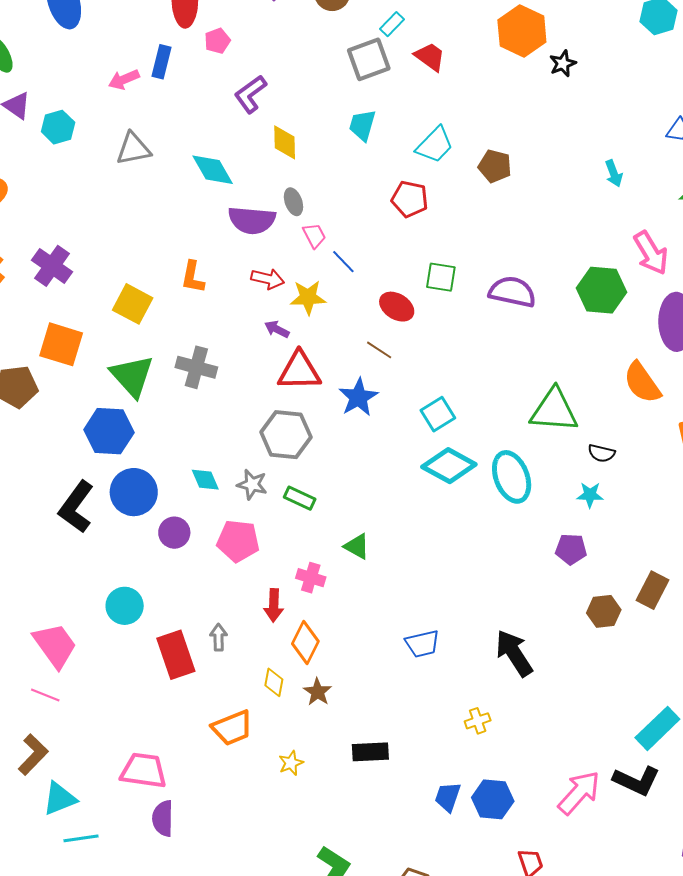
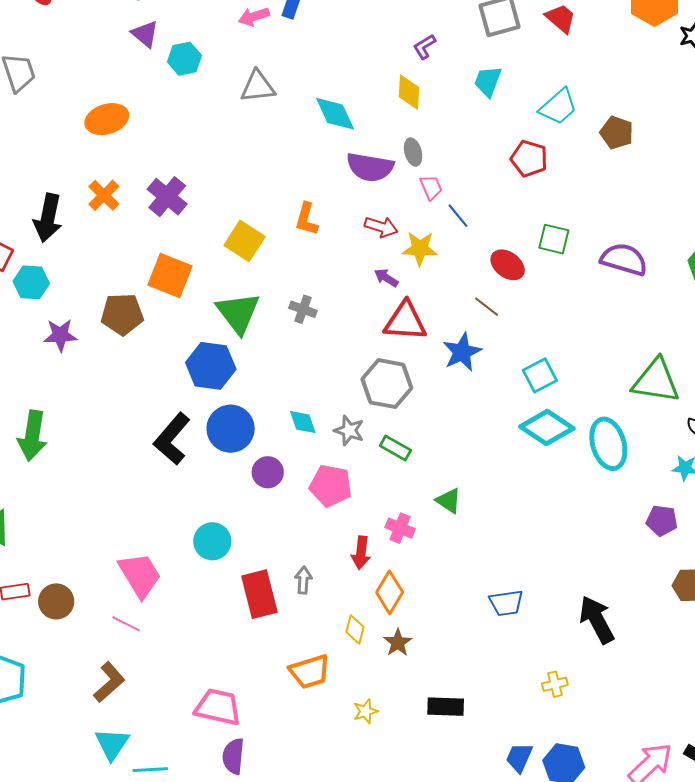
purple L-shape: (250, 94) -> (424, 47), moved, size x0.7
gray cross: (196, 367) -> (303, 309), size x0.7
cyan triangle: (59, 799) -> (112, 744), moved, turned -39

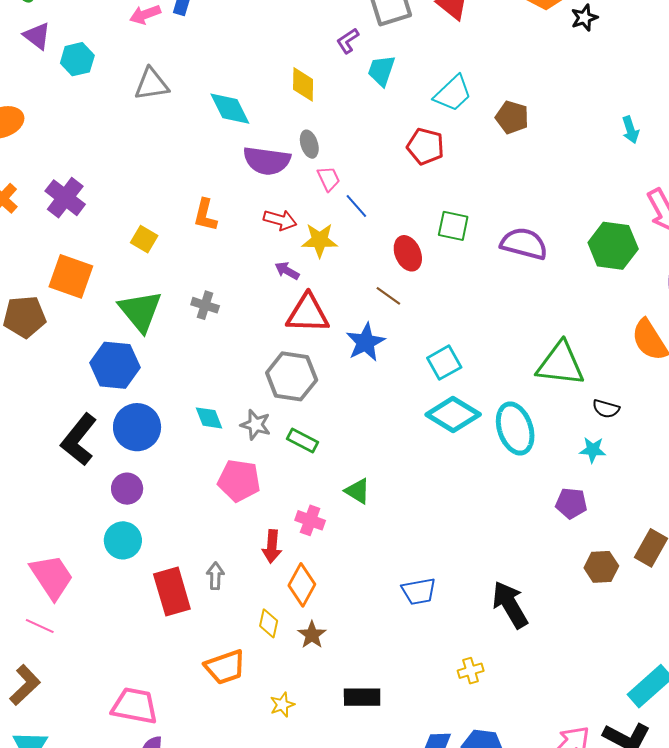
purple L-shape: (424, 47) -> (348, 41), moved
yellow square: (245, 241) -> (144, 239), size x0.7
red ellipse: (508, 265) -> (408, 253), turned 32
purple circle: (268, 472) -> (127, 489), moved

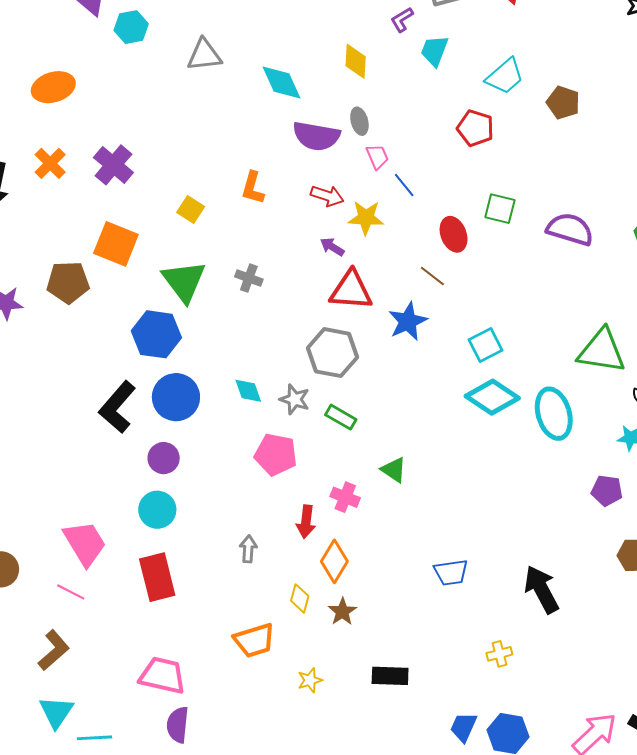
red rectangle: (172, 592) -> (157, 577), moved

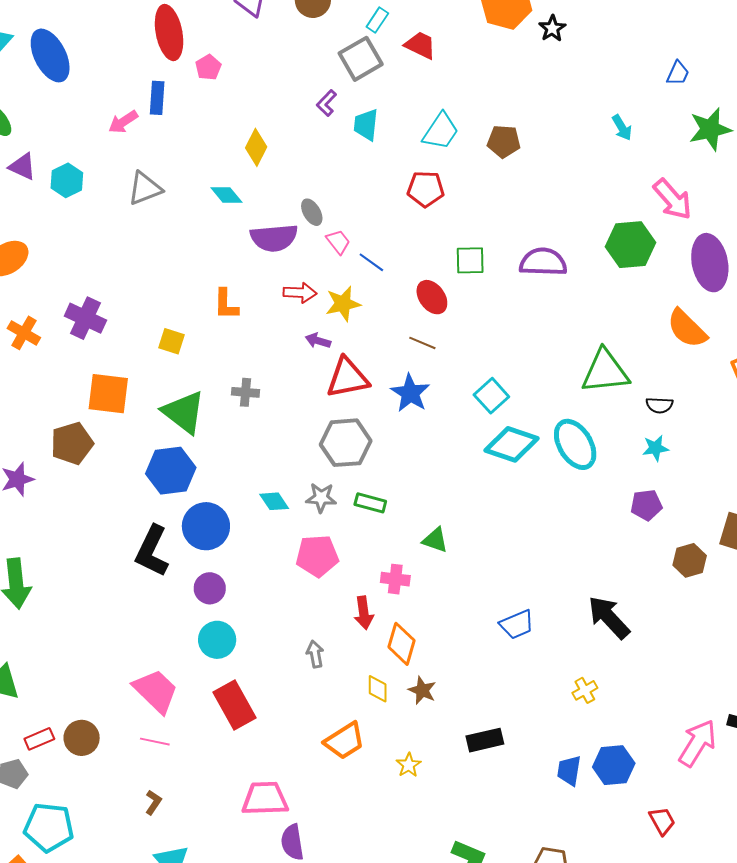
yellow diamond: (356, 61) -> (256, 147), moved, turned 39
cyan diamond: (282, 83) -> (227, 195), size x0.7
brown L-shape: (54, 650) -> (153, 802), size x0.6

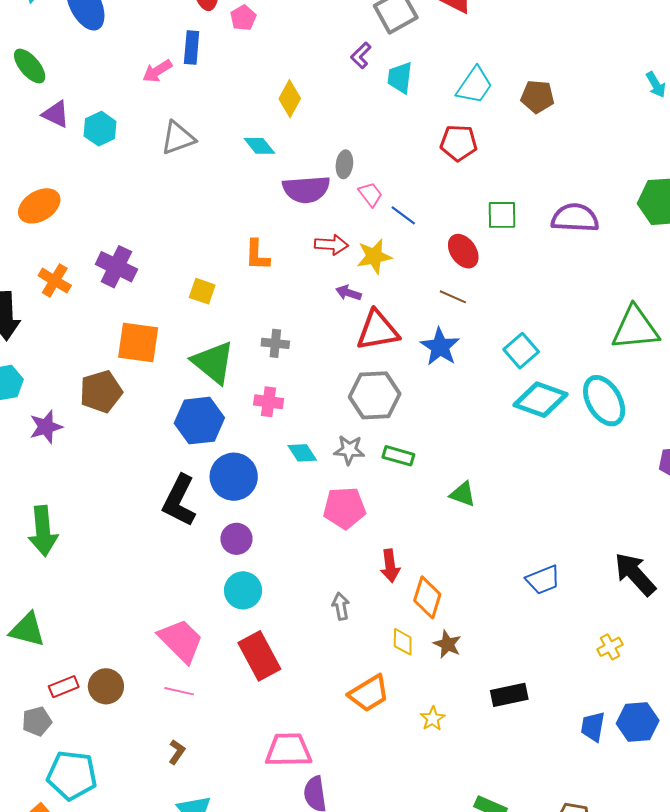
gray ellipse: (312, 212) -> (344, 164), turned 36
pink cross: (395, 579) -> (269, 402), moved

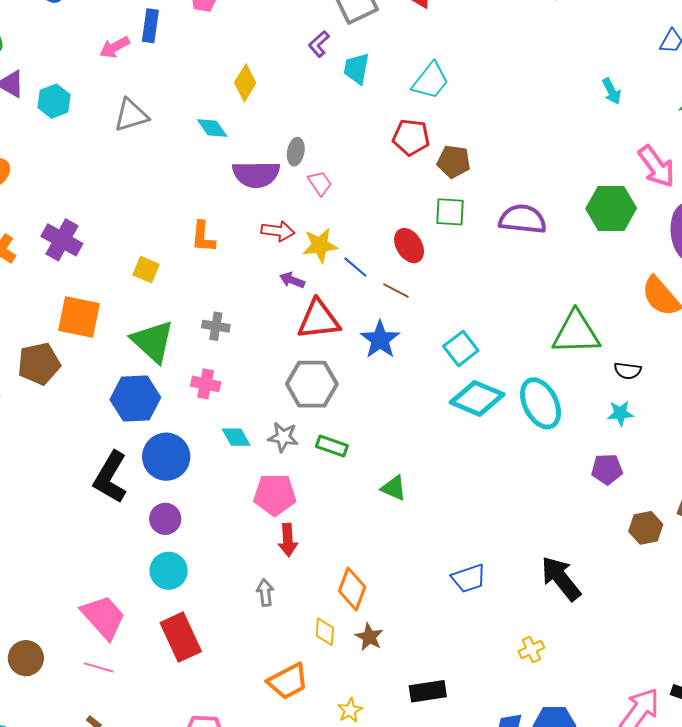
brown pentagon: (537, 97) -> (454, 161), moved
blue line: (403, 215) -> (355, 267), moved
red arrow: (390, 566) -> (288, 540), moved

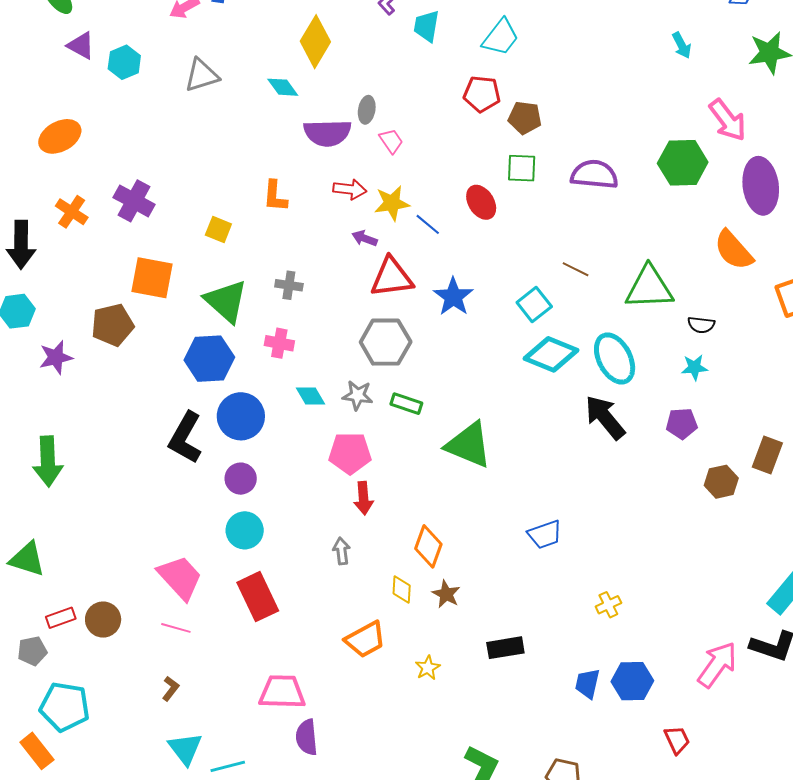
yellow diamond: (245, 83) -> (315, 42), size x1.4
brown line: (396, 290) -> (576, 269), moved
green triangle: (394, 488) -> (469, 445), size x1.8
black arrow: (561, 578) -> (605, 417), moved

